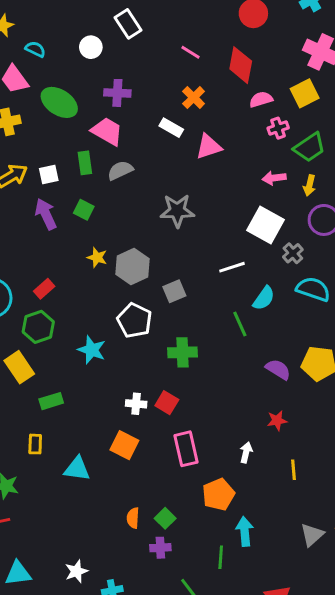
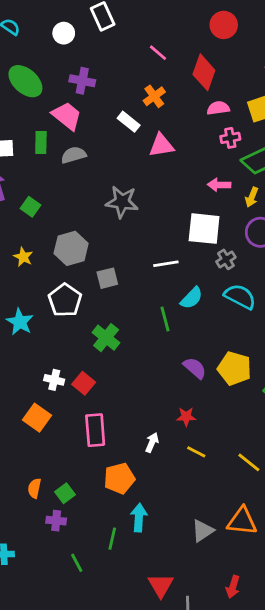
green square: (84, 210) -> (31, 207), moved
white square: (266, 225) -> (204, 229), turned -32
yellow star: (97, 258) -> (23, 257), moved
green cross: (182, 352) -> (106, 338), turned 32
yellow line: (294, 470) -> (196, 452), moved, turned -66

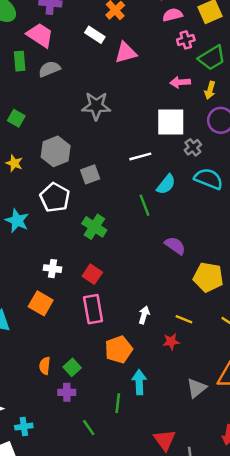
yellow pentagon: (234, 368) -> (208, 277), moved
red square: (84, 383) -> (92, 274), moved
red star: (186, 417) -> (171, 342), moved

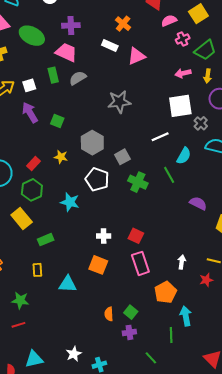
green cross: (94, 227) -> (138, 182), moved

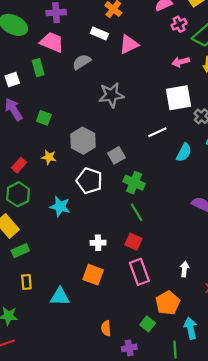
gray semicircle: (78, 78) -> (82, 62), moved
green line: (169, 175) -> (137, 212), moved
green rectangle: (46, 240) -> (20, 251), moved
green square: (131, 312) -> (148, 324), moved

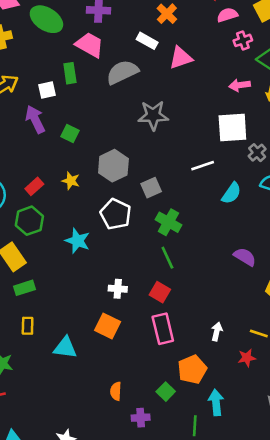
gray semicircle: (82, 62) -> (122, 72), size x1.4
white square: (12, 80) -> (47, 90), moved

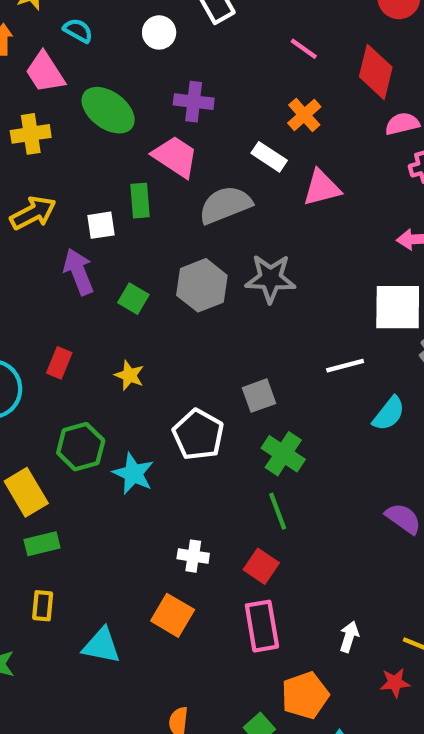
gray hexagon: (113, 166) -> (202, 285), moved
red rectangle: (34, 186) -> (59, 363), moved, turned -30
green hexagon: (29, 221) -> (81, 447), moved

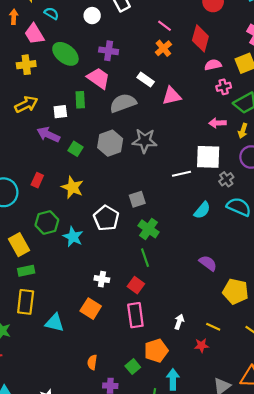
orange cross: (304, 115) -> (163, 48), moved
purple arrow: (79, 272) -> (48, 135), turned -45
white line: (345, 366) -> (182, 174), moved
yellow star: (129, 375) -> (72, 187), size x1.5
yellow rectangle: (43, 606) -> (26, 302), size x1.6

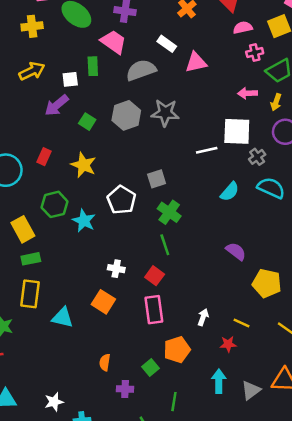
purple arrow: (48, 135) -> (57, 105), turned -65
cyan arrow: (173, 379) -> (219, 381), moved

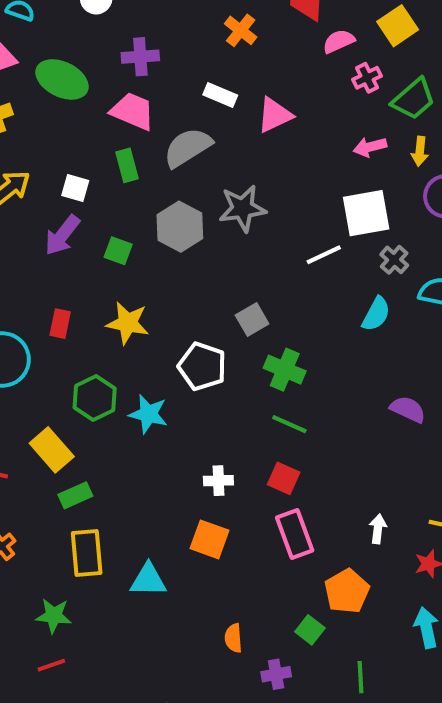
green rectangle: (93, 66) -> (127, 165), moved
white square: (70, 79) -> (75, 188), turned 35
gray cross: (257, 157) -> (394, 260), moved
green line: (165, 245) -> (289, 424), turned -35

